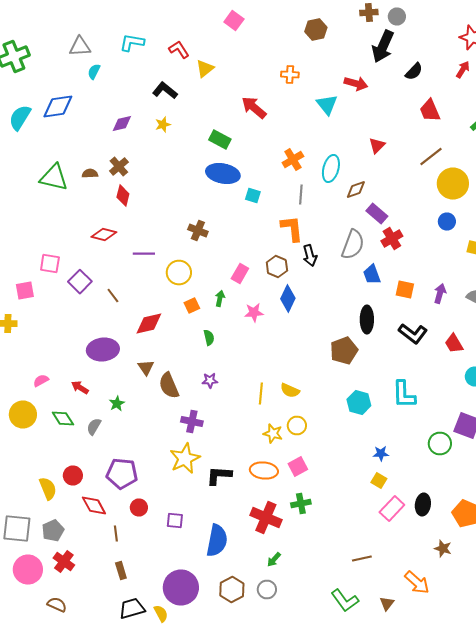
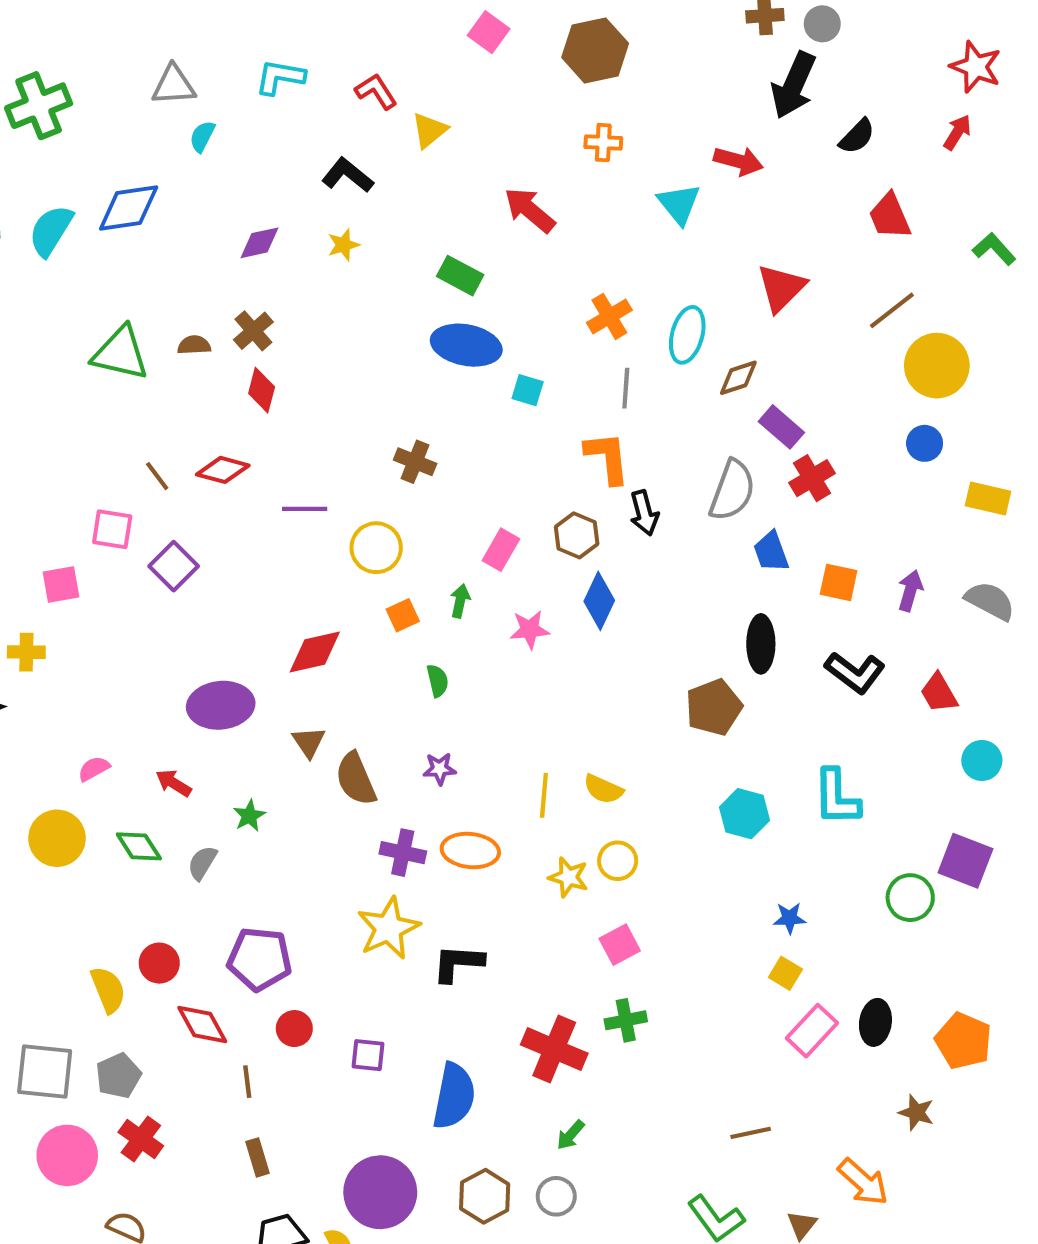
brown hexagon: (316, 30) -> (595, 50), moved, size x1.4
red triangle: (377, 146) -> (781, 288), size x1.5
brown line: (113, 296) -> (157, 476), moved
orange ellipse: (264, 470) -> (470, 851), moved

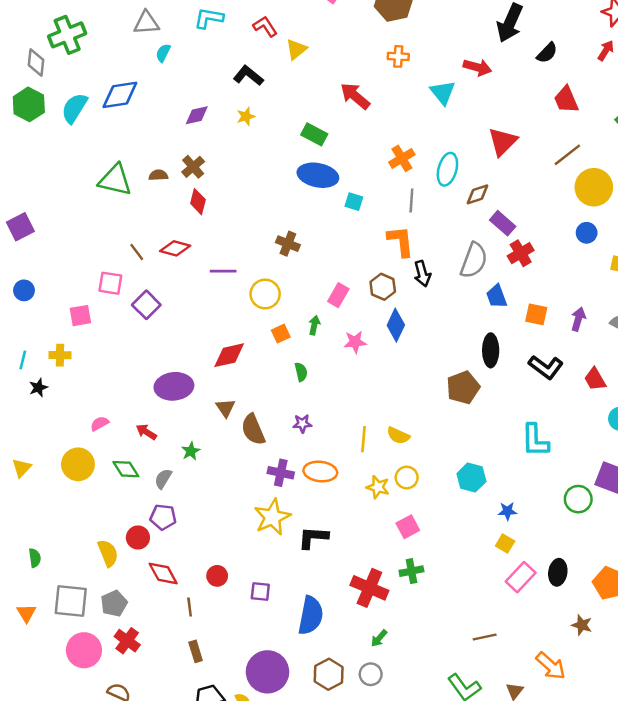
cyan hexagon: (744, 814) -> (471, 478), moved
purple pentagon: (260, 959) -> (163, 517), moved, size x0.7

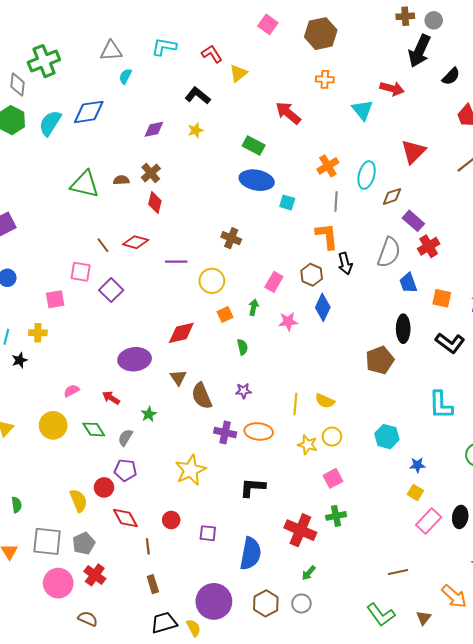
yellow star: (272, 517) -> (190, 470), moved

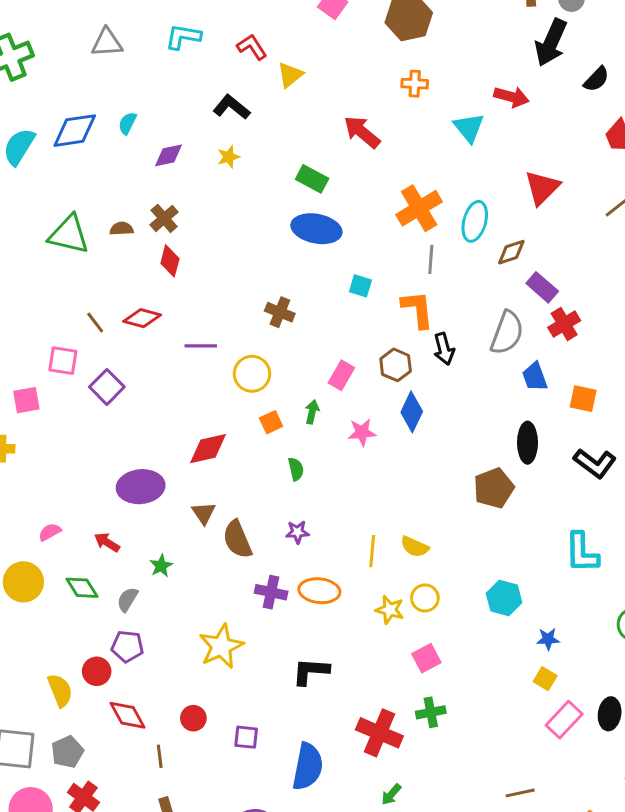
cyan semicircle: (125, 76) -> (127, 123), moved
orange cross: (328, 166) -> (419, 208), size x1.4
cyan square: (287, 203) -> (360, 286), moved

